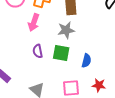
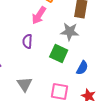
purple semicircle: (38, 51) -> (27, 41), moved

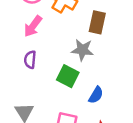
pink arrow: (39, 15) -> (33, 26), moved

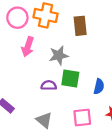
gray star: (82, 50) -> (59, 55), moved
purple semicircle: (30, 60) -> (49, 85), moved, turned 104

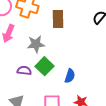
green square: (70, 79) -> (45, 66), turned 30

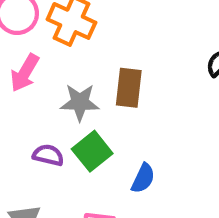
brown rectangle: (58, 19) -> (129, 88), moved

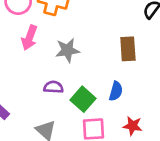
brown rectangle: (129, 88) -> (128, 49), moved
green square: (92, 151) -> (83, 99), moved

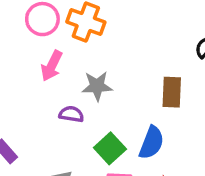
purple semicircle: (53, 87) -> (71, 114), moved
blue semicircle: (116, 91) -> (152, 143), size x1.4

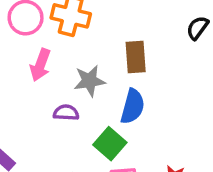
brown rectangle: (172, 92) -> (136, 57), moved
blue semicircle: (152, 143) -> (133, 106), moved

